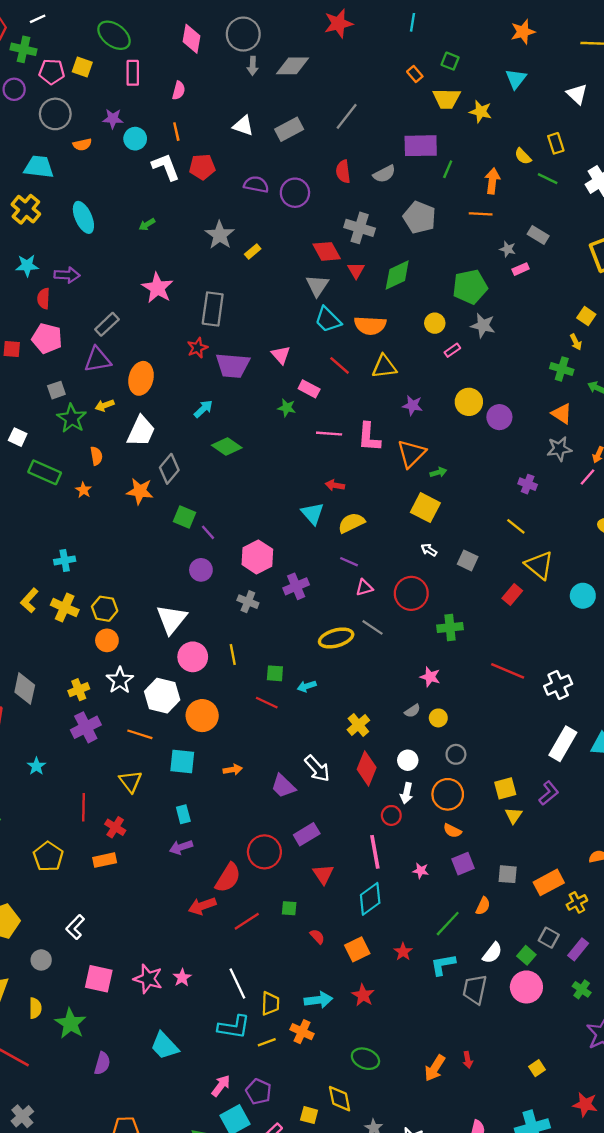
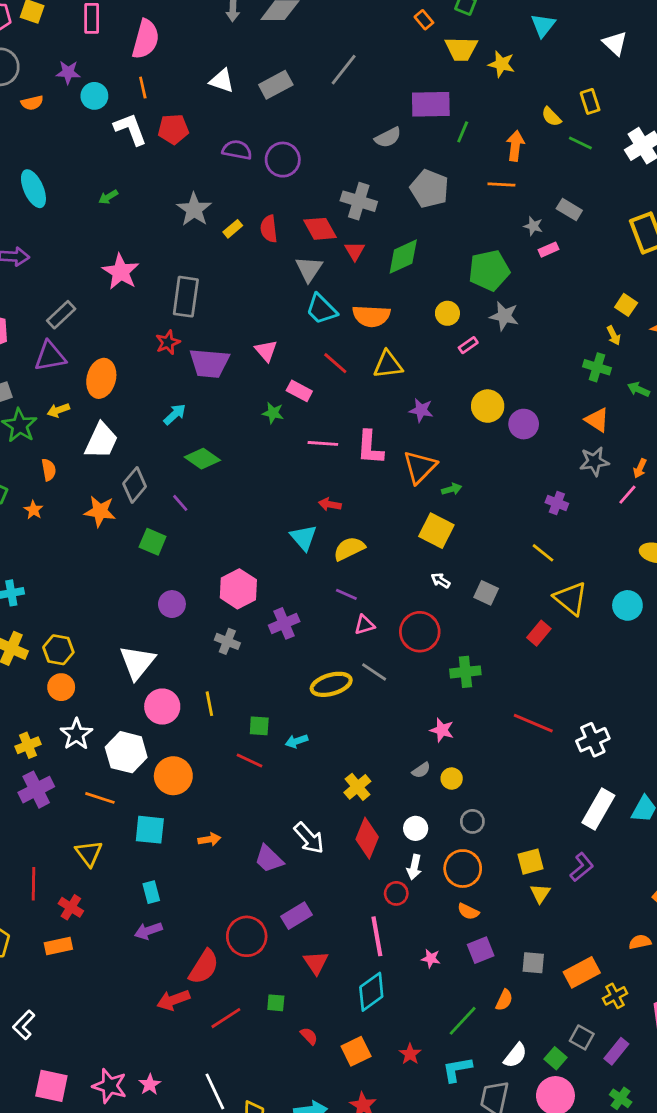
pink semicircle: (179, 90) -> (146, 39), size x1.8
red semicircle: (343, 172) -> (269, 229), moved
purple line: (208, 532) -> (180, 503), moved
cyan circle: (583, 596) -> (627, 605), moved

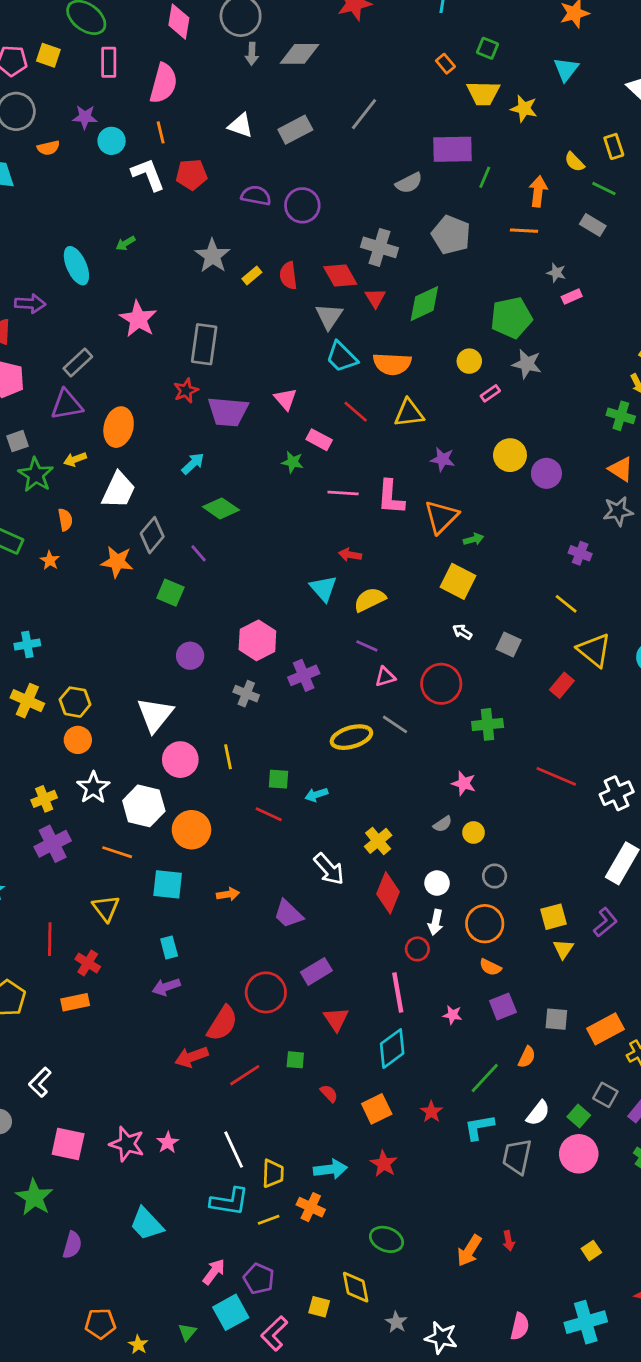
cyan ellipse: (33, 189) -> (76, 266), moved
gray rectangle: (569, 209) -> (593, 225), moved
white arrow: (309, 838) -> (329, 869), moved

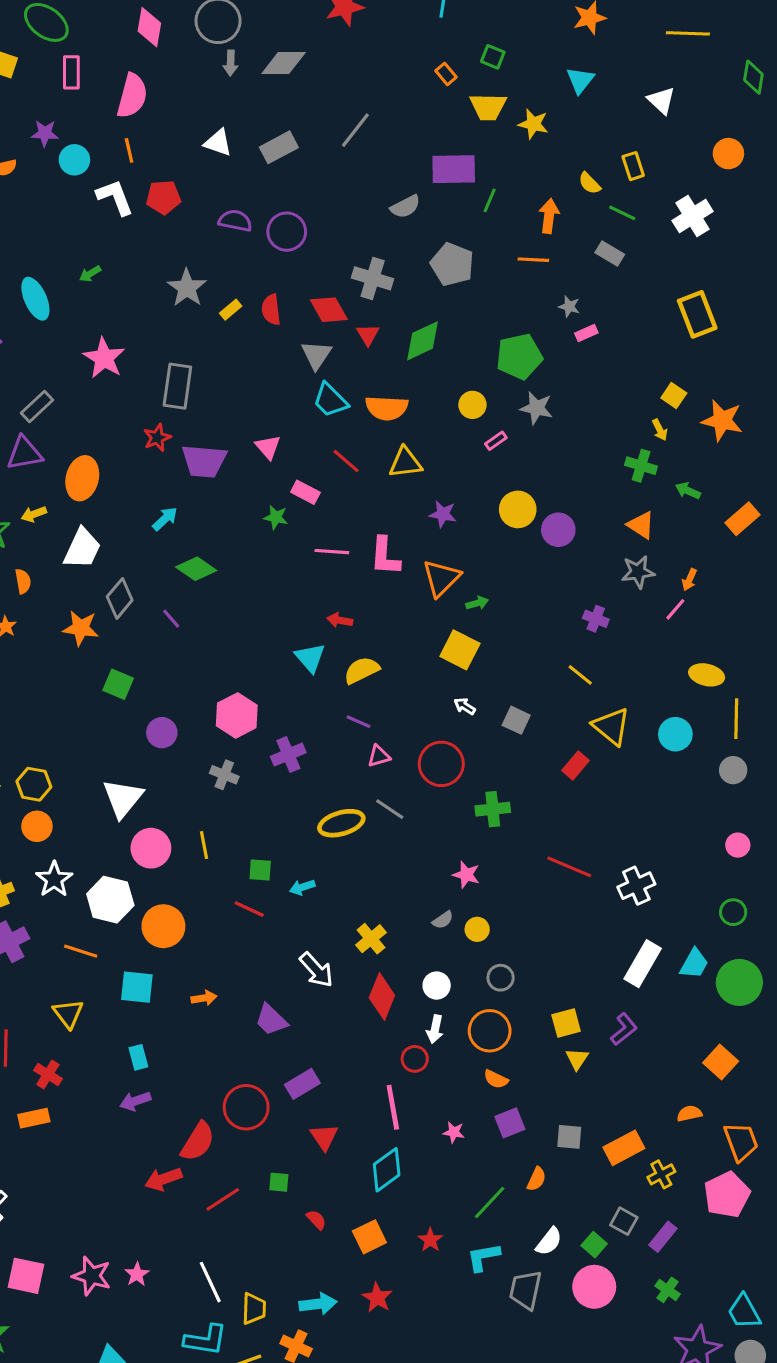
green square: (170, 593) -> (118, 684), moved

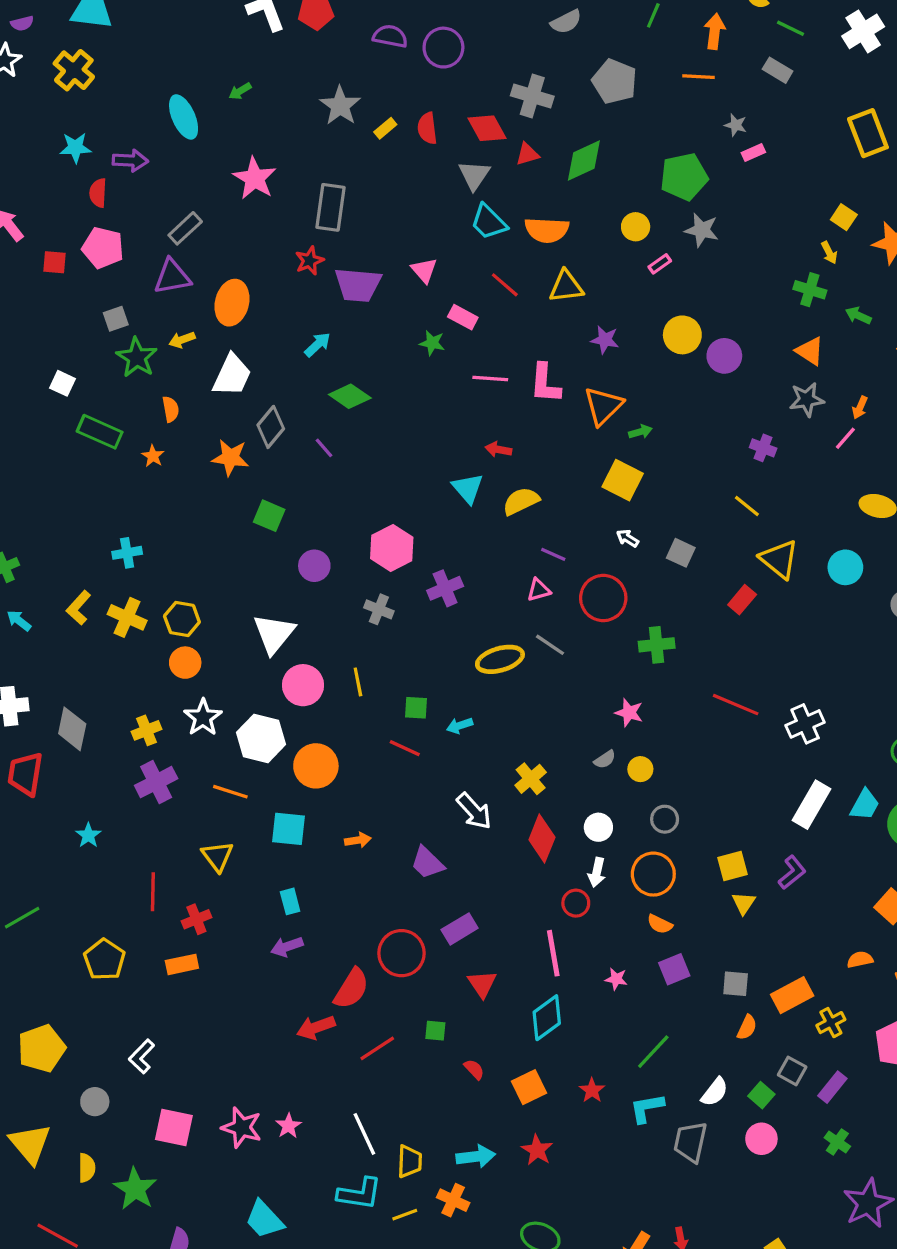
red triangle: (368, 335) -> (527, 154), turned 45
purple line: (359, 722) -> (553, 554), moved
red cross: (48, 1074) -> (196, 919), turned 36
orange semicircle: (536, 1179) -> (747, 1027), moved
pink circle: (594, 1287) -> (761, 1139), size x0.7

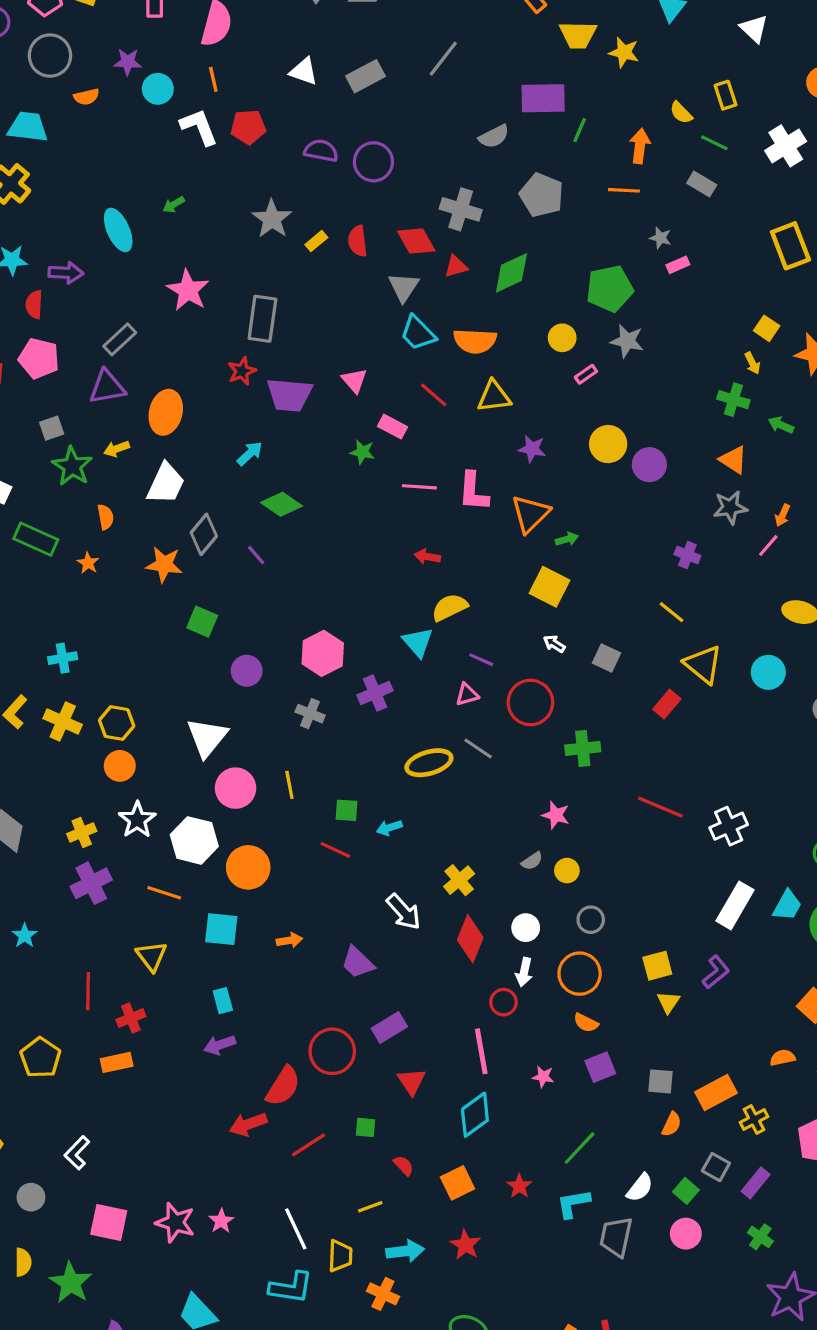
cyan triangle: (468, 488) -> (418, 642), moved
yellow line: (405, 1215) -> (370, 1207), moved

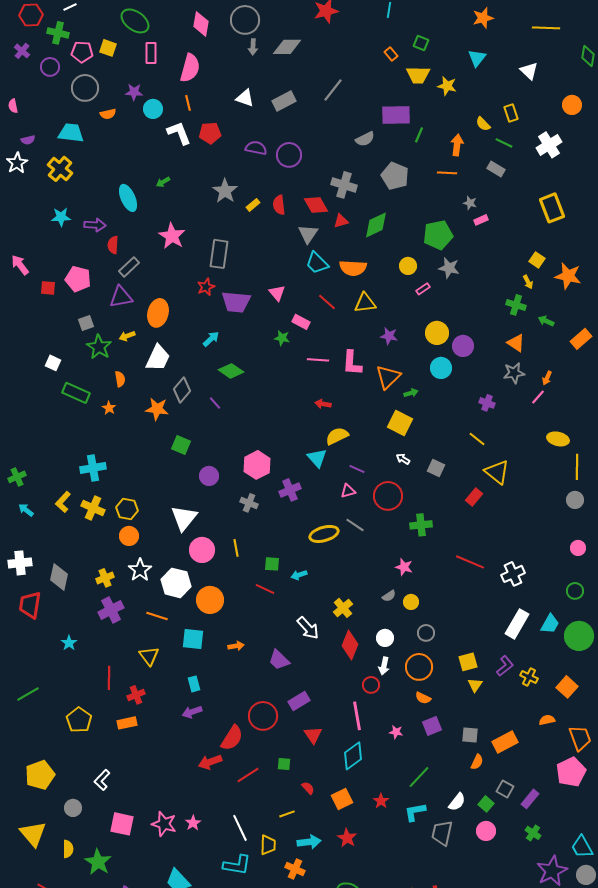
red semicircle: (34, 304) -> (113, 245), moved
cyan cross: (63, 658) -> (93, 468), size x1.4
cyan circle: (768, 672) -> (441, 368), moved
yellow cross: (754, 1119) -> (529, 677), moved, turned -36

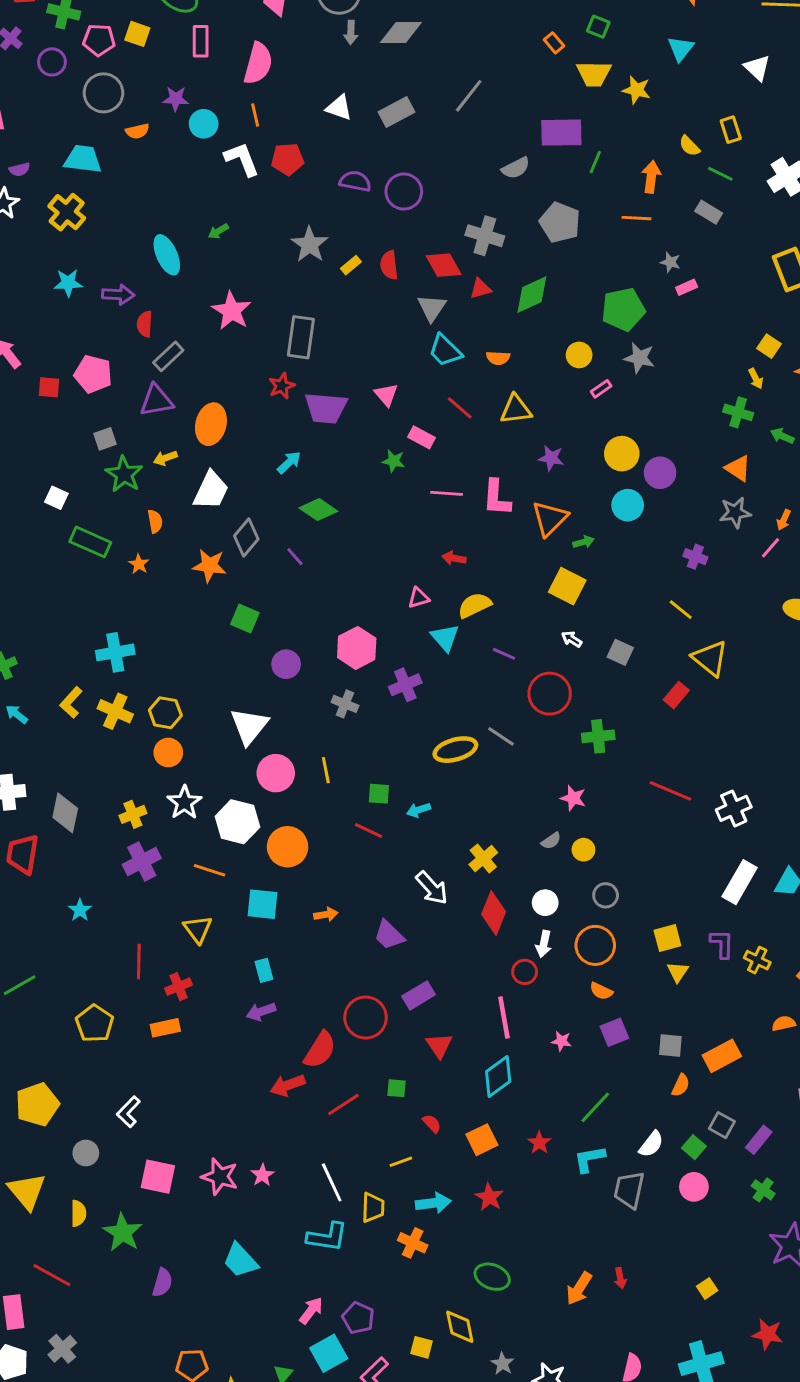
orange semicircle: (353, 268) -> (498, 358), size x0.6
pink triangle: (348, 491) -> (419, 598), moved
purple L-shape: (505, 666) -> (722, 944), turned -50

